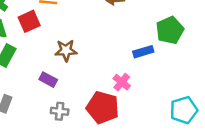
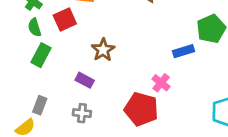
brown star: (66, 50) -> (103, 50), turned -30
gray cross: (60, 111) -> (82, 113), moved

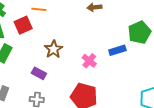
pink cross: (161, 83) -> (89, 61), moved

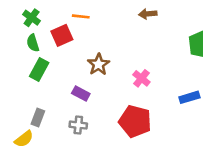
blue rectangle: (117, 50) -> (189, 97), moved

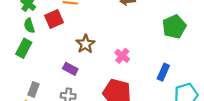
green rectangle: (39, 69) -> (24, 48), moved
blue rectangle: (189, 97) -> (163, 72), turned -49

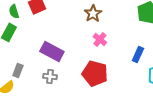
brown star: (85, 44) -> (93, 13), moved
purple rectangle: (70, 69) -> (52, 51), size x1.6

